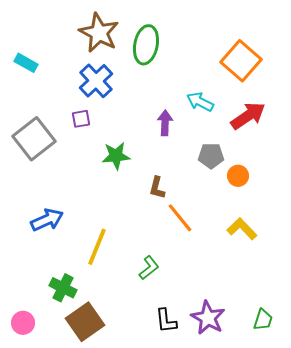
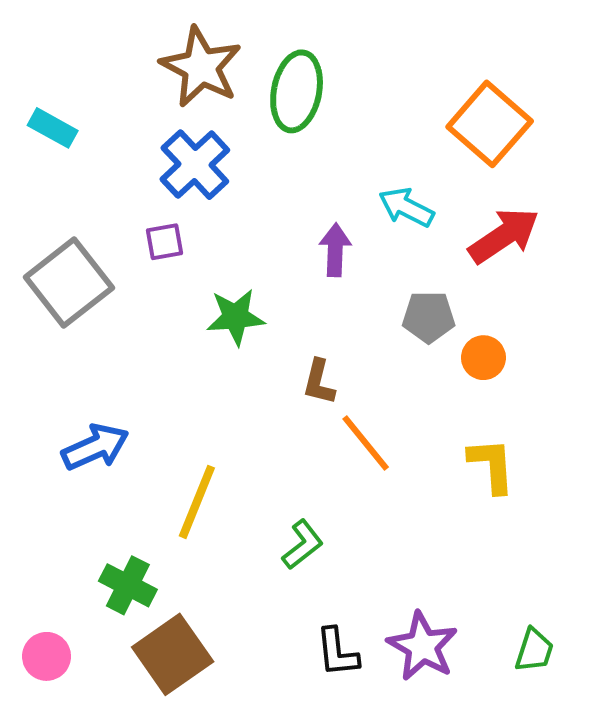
yellow L-shape: (242, 229) -> (492, 465), turned 40

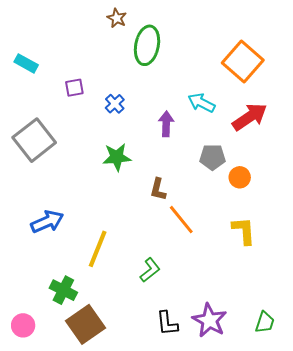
brown star: (201, 67) -> (117, 18), moved, size x0.5
blue cross: (195, 165) -> (115, 104), moved, size x0.6
purple square: (164, 242) -> (74, 88), moved

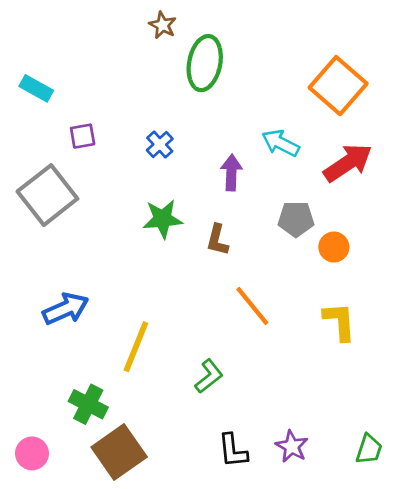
purple square: (74, 88) -> (83, 136), moved
brown L-shape: (158, 189) -> (217, 240), moved
purple star: (209, 320) -> (292, 446), size x0.7

